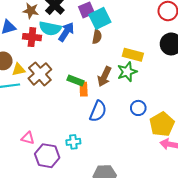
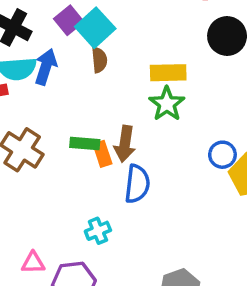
brown arrow: (104, 77) -> (125, 144), moved
blue circle: (138, 108) -> (222, 155), moved
cyan cross: (73, 142) -> (98, 231), moved

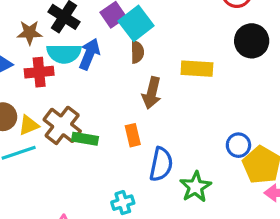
green star: (167, 104) -> (196, 187), moved
green rectangle: (85, 143) -> (85, 139), moved
brown arrow: (125, 144) -> (152, 93), moved

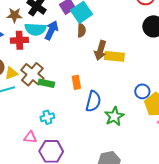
yellow rectangle: (197, 69) -> (114, 56), moved
brown arrow: (152, 93) -> (100, 50), moved
cyan cross: (123, 203) -> (47, 117), moved

